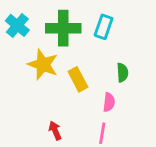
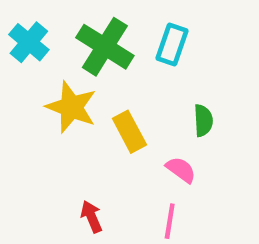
green cross: (63, 28) -> (105, 47), turned 32
pink semicircle: (109, 102) -> (181, 170), turned -60

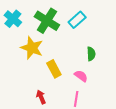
cyan rectangle: (172, 44) -> (77, 20), turned 30
yellow rectangle: (129, 132) -> (54, 69), moved

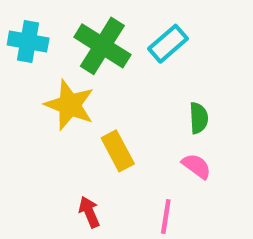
cyan cross: (13, 19) -> (28, 41), turned -30
pink semicircle: (81, 76) -> (196, 166), moved

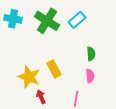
yellow star: (70, 105) -> (29, 77), moved
pink semicircle: (196, 166) -> (90, 76), turned 48

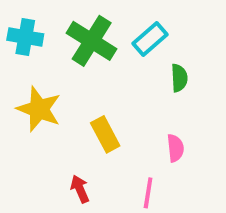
green semicircle: (91, 54) -> (179, 78), moved
yellow star: (29, 77) -> (39, 109), moved

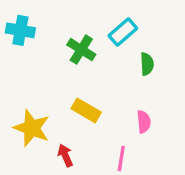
green cross: (92, 41) -> (81, 50), moved, size x0.7
yellow star: (39, 109) -> (32, 128), moved
yellow rectangle: (105, 134) -> (86, 110), turned -32

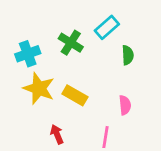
cyan cross: (20, 30) -> (28, 54), moved, turned -30
yellow star: (32, 128) -> (39, 88), moved

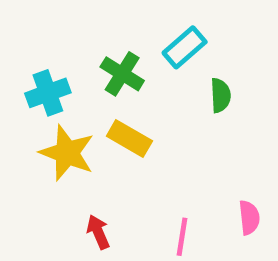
yellow rectangle: (75, 95) -> (129, 138), moved
pink semicircle: (125, 105) -> (249, 218), moved

